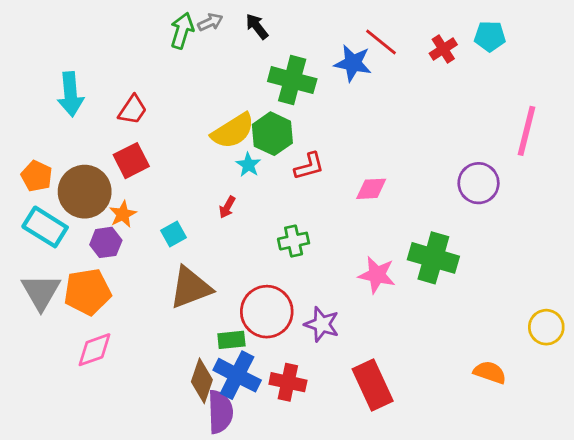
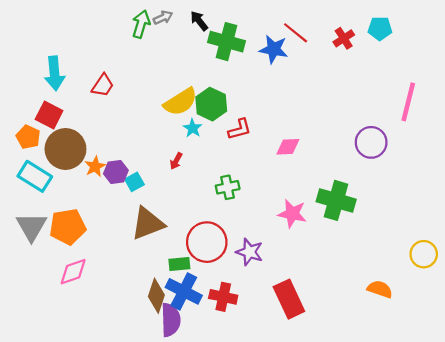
green cross: (292, 80) -> (226, 42), moved
red square: (131, 161) -> (49, 115), moved, turned -36
purple hexagon: (106, 242) -> (116, 172), moved

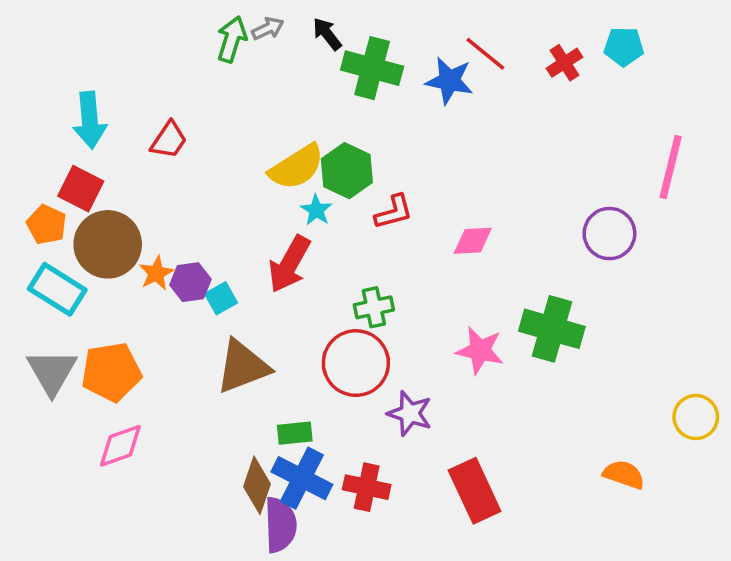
red arrow: (176, 161) -> (289, 264), size x2.0
red circle: (207, 242) -> (356, 363), moved

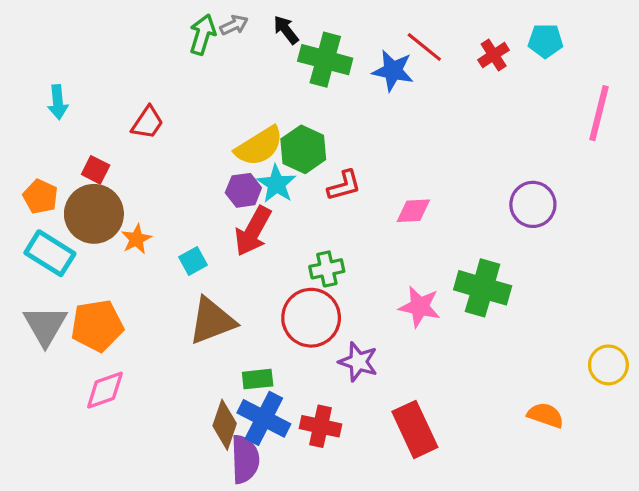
cyan arrow: (90, 120) -> (58, 102), moved, size x0.7
pink line: (671, 167) -> (599, 113), moved
red square: (81, 189) -> (96, 170), moved, size x0.7
cyan star: (316, 210) -> (276, 184), size x1.4
purple hexagon: (190, 282) -> (243, 190), moved

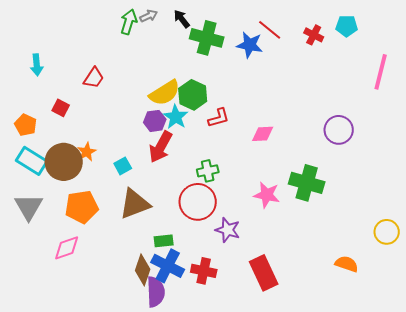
red cross: (494, 55) -> (314, 35), turned -30
brown circle: (94, 214) -> (64, 162), moved
orange pentagon: (97, 326) -> (82, 207), moved

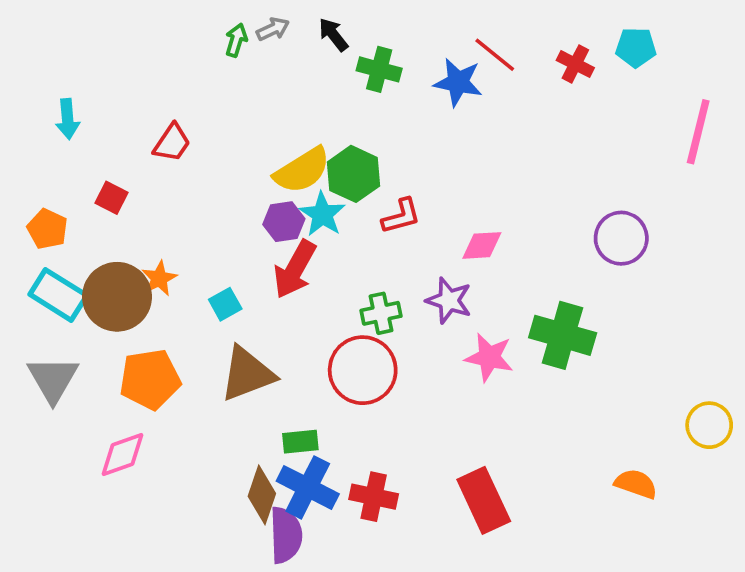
green arrow: (129, 22) -> (236, 40), size x0.7
green cross: (207, 38) -> (379, 69), size x0.7
purple star: (228, 230) -> (449, 300), moved

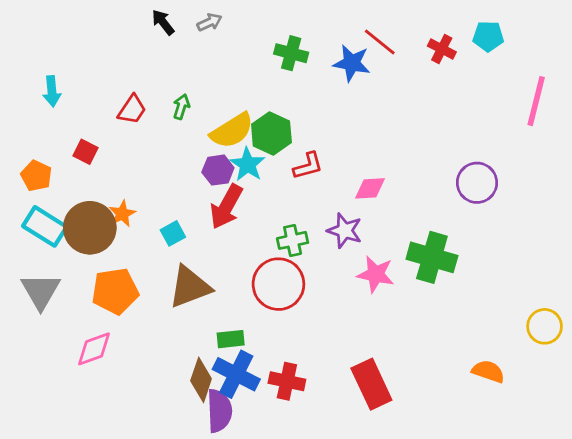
black arrow: (333, 35) -> (163, 22), moved
green arrow: (236, 40) -> (181, 107), moved

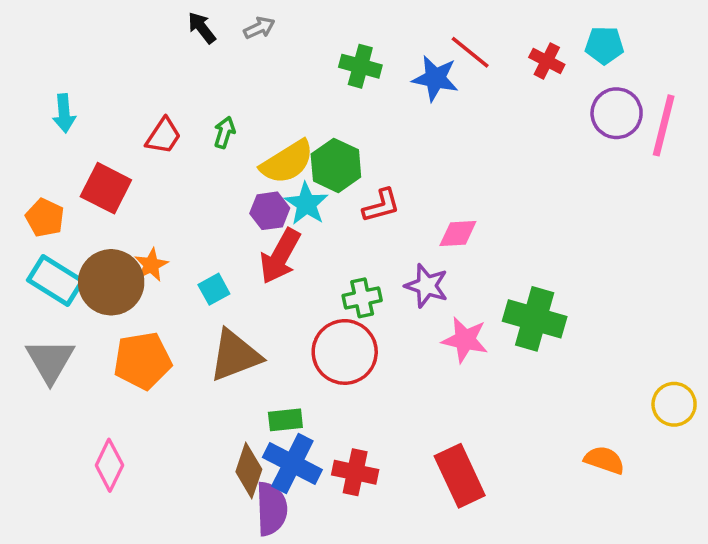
red square: (86, 152) -> (106, 188), size x1.6
purple circle: (477, 183) -> (617, 113), moved
pink diamond: (94, 349) -> (109, 465), moved, turned -45

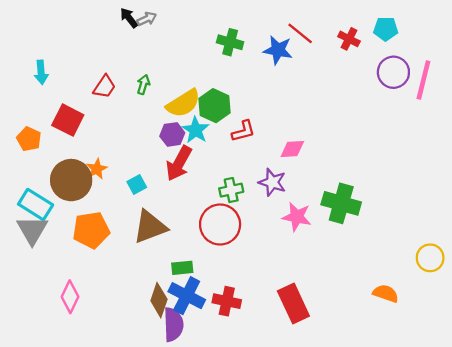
gray arrow: (259, 28) -> (147, 19), moved
cyan rectangle: (55, 281) -> (36, 204), moved

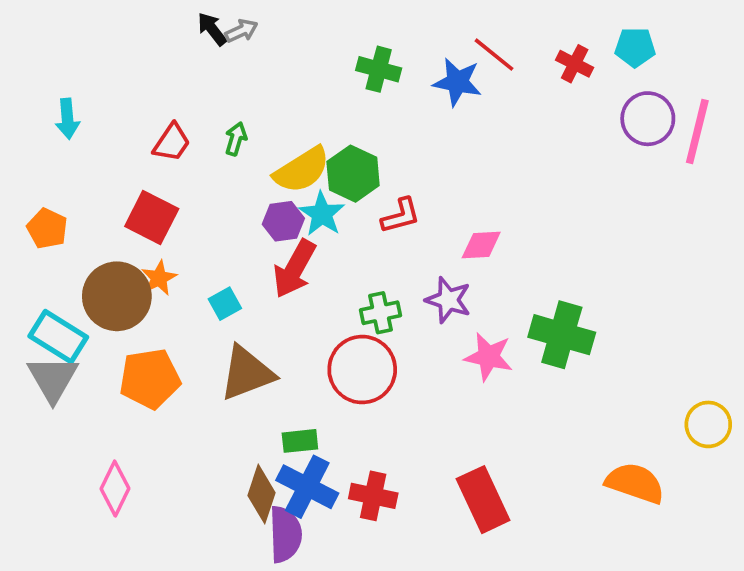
red square: (68, 120) -> (152, 218), moved
orange semicircle: (386, 293) -> (635, 483), size x1.4

